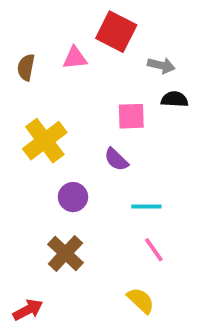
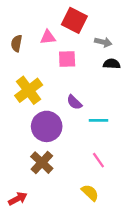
pink square: (131, 116) -> (67, 59), moved
purple circle: (73, 197) -> (47, 126), size x1.6
cyan line: (146, 206) -> (98, 120), moved

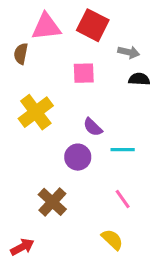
pink triangle: (48, 37) -> (46, 27), moved, size x1.5
purple circle: (47, 126) -> (78, 157), moved, size x0.7

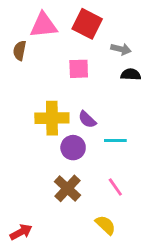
yellow cross: (36, 112) -> (52, 118), moved, turned 36
brown cross: (52, 202) -> (67, 188), moved

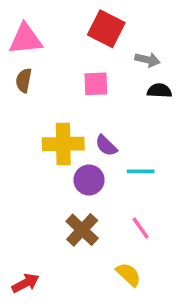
pink triangle: (44, 25) -> (25, 39), moved
brown semicircle: (20, 51) -> (24, 80), moved

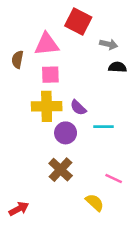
pink triangle: (25, 39) -> (47, 44), moved
pink square: (96, 84) -> (50, 75), moved
pink line: (141, 228) -> (114, 178), moved, turned -30

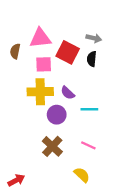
red square: (78, 22) -> (68, 52), moved
black semicircle: (117, 67) -> (92, 59), moved, turned -88
pink line: (114, 178) -> (88, 145), moved

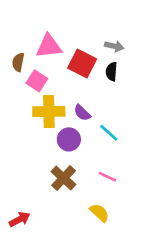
pink square: (44, 64) -> (37, 81), moved, turned 35
cyan line: (89, 109) -> (109, 133), turned 42

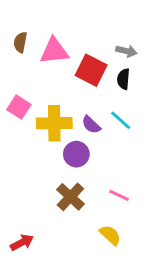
brown semicircle: (18, 62) -> (20, 42), moved
pink square: (37, 81) -> (19, 107), moved
cyan line: (109, 133) -> (121, 120), moved

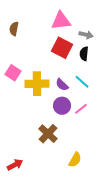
pink triangle: (54, 51) -> (61, 21), moved
purple circle: (76, 154) -> (62, 106), moved
pink line: (119, 195) -> (81, 109), moved, turned -64
yellow semicircle: (110, 235) -> (75, 160), turned 77

